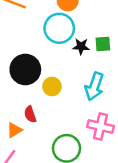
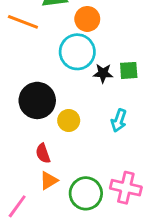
cyan arrow: (94, 86) -> (119, 120), size x0.7
pink cross: (100, 126) -> (126, 188), moved
orange triangle: (14, 130) -> (49, 181), moved

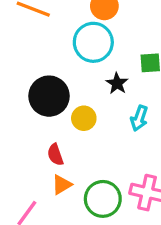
black star: (103, 73) -> (117, 83), moved, turned 30

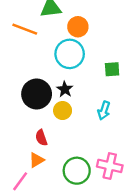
black star: (117, 83) -> (65, 89), moved
orange triangle: (62, 185) -> (37, 160), moved

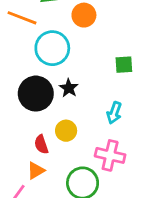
cyan circle: (70, 54) -> (52, 48), moved
yellow circle: (63, 111) -> (66, 131), moved
pink cross: (110, 166) -> (110, 155), moved

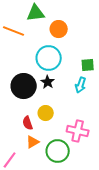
cyan circle: (52, 48) -> (49, 58), moved
cyan arrow: (114, 113) -> (81, 85), moved
orange triangle: (36, 171) -> (33, 142), moved

